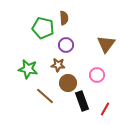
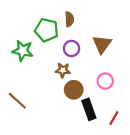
brown triangle: (106, 44) -> (102, 44), moved
green star: (28, 69) -> (23, 51), moved
brown line: (45, 96) -> (17, 101), moved

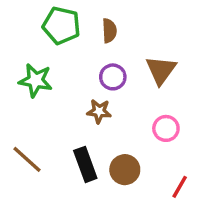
green pentagon: (47, 30) -> (61, 26), moved
brown circle: (74, 90) -> (125, 170), moved
black rectangle: (89, 109) -> (85, 164), moved

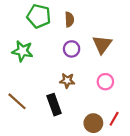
brown star: (99, 111) -> (67, 81), moved
brown circle: (125, 170) -> (93, 123), moved

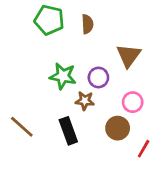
purple circle: (72, 49) -> (98, 77), moved
green star: (22, 51) -> (63, 76), moved
brown circle: (93, 123) -> (118, 128), moved

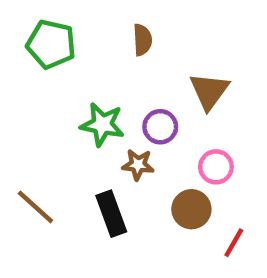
green pentagon: (49, 20) -> (51, 44), moved

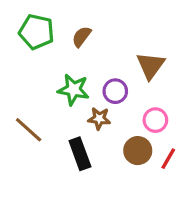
brown semicircle: (142, 40) -> (82, 37), moved, turned -140
brown line: (35, 207) -> (29, 130), moved
red line: (234, 243) -> (168, 159), moved

